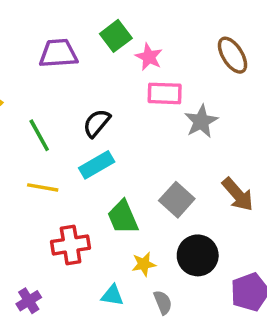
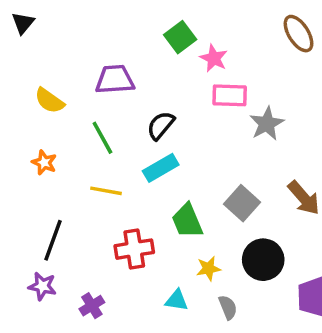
purple trapezoid: (58, 53) -> (115, 79), moved
brown ellipse: (232, 55) -> (299, 34), moved

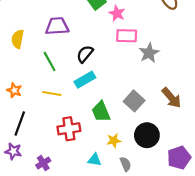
yellow semicircle: (49, 101) -> (18, 39), turned 66
orange star: (44, 163) -> (14, 90), moved

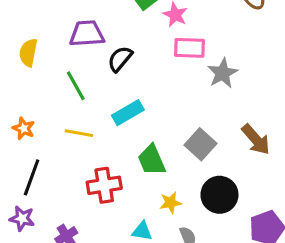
black semicircle: (85, 54) -> (120, 59), moved

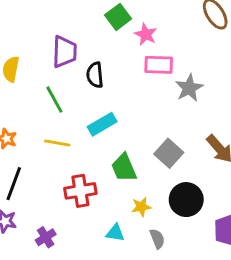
purple trapezoid: (87, 34) -> (64, 52), turned 96
black semicircle: (120, 59) -> (95, 75), turned -45

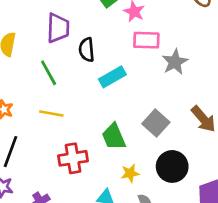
cyan rectangle: (102, 124) -> (112, 77), moved

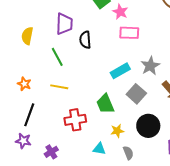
gray star: (175, 62) -> (150, 66), moved
cyan rectangle: (112, 77) -> (120, 71), moved

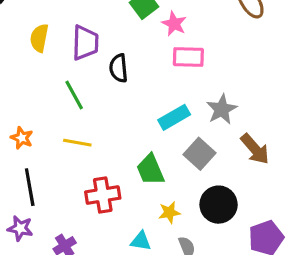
yellow semicircle: (27, 36) -> (39, 38), moved
black line: (29, 115) -> (30, 187), turned -30

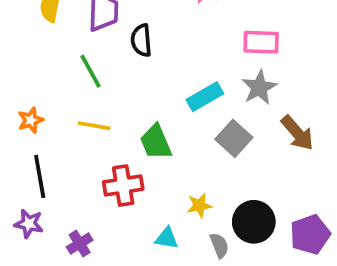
pink rectangle: (188, 57) -> (261, 42), moved
orange star: (22, 138) -> (31, 120), turned 30
green trapezoid: (150, 170) -> (156, 142), moved
black circle: (219, 205) -> (254, 222), moved

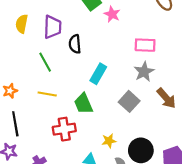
cyan rectangle: (205, 97) -> (98, 74), moved, turned -30

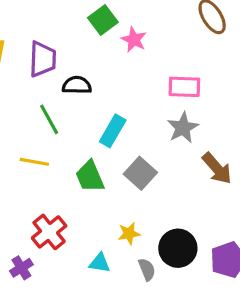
black semicircle: (75, 44) -> (77, 85), turned 96
green line: (45, 62) -> (49, 119), moved
gray square: (129, 101) -> (140, 173), moved
red cross: (64, 129) -> (49, 232), moved, turned -30

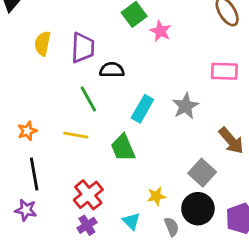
pink rectangle: (184, 87) -> (224, 71), moved
gray star: (183, 128) -> (185, 106), moved
gray square: (140, 173) -> (202, 173), moved
cyan triangle: (100, 263) -> (131, 221), turned 36
purple cross: (21, 268) -> (87, 225), moved

